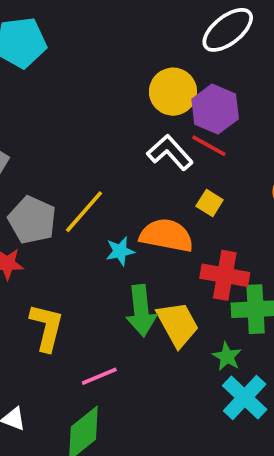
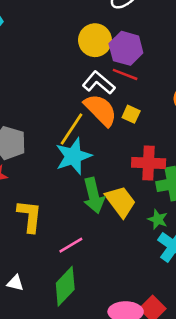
yellow line: (84, 212) -> (72, 129), moved
orange semicircle: (167, 235) -> (101, 110), moved, turned 42
cyan star: (120, 251) -> (73, 156), size x1.8

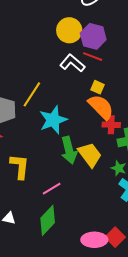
orange semicircle: (101, 110) -> (101, 107), moved
yellow line: (72, 129) -> (32, 94), moved
red cross: (149, 163) -> (111, 125), size x0.7

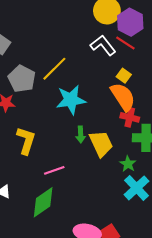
green arrow: (69, 150) -> (81, 135), size x0.6

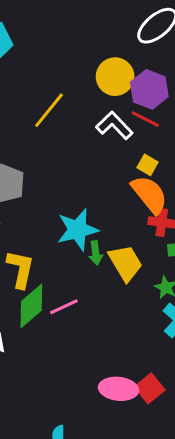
yellow line: (54, 69) -> (49, 110), moved
cyan star: (71, 100) -> (78, 230), moved
green diamond: (43, 202) -> (31, 306), moved

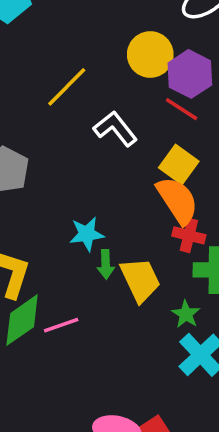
white L-shape: (114, 125) -> (115, 129), moved
yellow square: (148, 165) -> (179, 165), size x1.5
cyan star: (78, 230) -> (87, 234), size x0.7

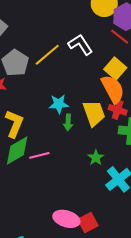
yellow line: (67, 87) -> (47, 55), moved
yellow trapezoid: (140, 280) -> (94, 113), moved
green star: (186, 314) -> (96, 158), moved

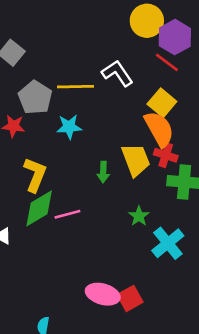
yellow line: (47, 55) -> (75, 87), turned 40
cyan star: (59, 104) -> (69, 127), moved

